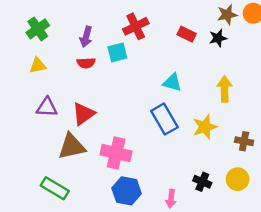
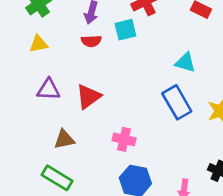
brown triangle: (72, 146) -> (64, 139), moved, size x0.7
pink cross: (116, 153) -> (124, 139), size x0.7

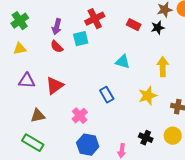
red semicircle: (91, 41) -> (57, 47), turned 48
blue rectangle: (177, 102) -> (107, 95), moved, size x0.7
pink cross: (124, 139) -> (80, 116), turned 35

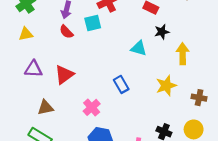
black star: (158, 28) -> (162, 32), moved

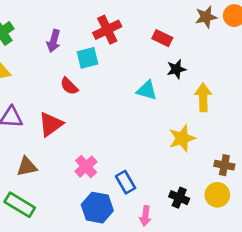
red semicircle: (66, 32) -> (69, 86), moved
blue rectangle: (121, 84) -> (126, 182), moved
brown cross: (199, 98) -> (224, 165), moved

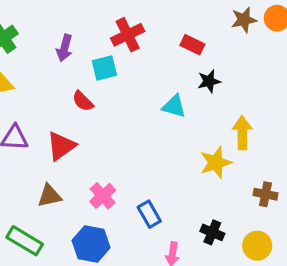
yellow arrow: (203, 97) -> (242, 133), moved
brown triangle: (27, 167) -> (50, 196), moved
yellow circle: (217, 195) -> (257, 246), moved
blue hexagon: (97, 208) -> (91, 244), moved

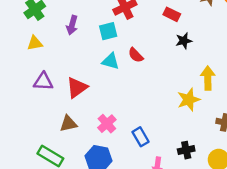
purple arrow: (64, 48) -> (72, 25), moved
red semicircle: (83, 101) -> (136, 55), moved
cyan triangle: (174, 106) -> (110, 61), moved
black cross: (212, 232) -> (186, 150), turned -35

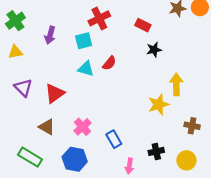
red semicircle: (136, 55) -> (109, 63), turned -96
purple triangle: (43, 82) -> (23, 88), turned 42
brown triangle: (68, 124) -> (47, 127), turned 42

